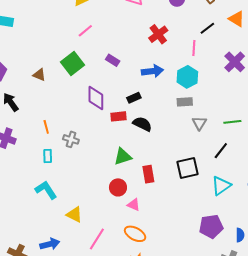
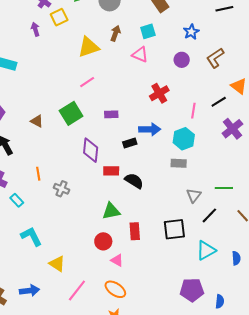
black line: (207, 28) -> (219, 102), moved
purple rectangle: (113, 60) -> (111, 114), turned -40
black rectangle: (134, 98) -> (130, 143), moved
gray triangle: (199, 123) -> (194, 195), moved
cyan rectangle: (48, 156) -> (17, 200), moved, turned -48

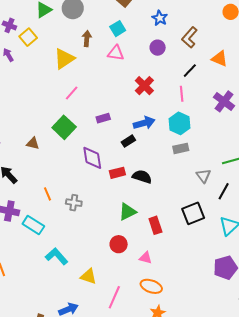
black line: (219, 102) -> (190, 71), moved
cyan rectangle: (17, 200) -> (33, 225), size x1.5
red circle: (103, 241) -> (119, 244), moved

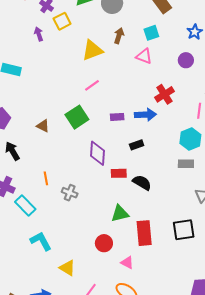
blue arrow: (144, 123) -> (145, 115), moved
red rectangle: (155, 225) -> (144, 233), size x1.4

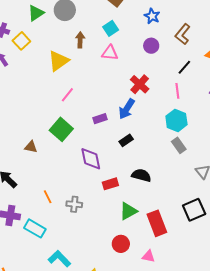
blue arrow: (145, 115) -> (127, 109), turned 140
gray rectangle: (186, 164) -> (179, 145), turned 70
red rectangle: (119, 173) -> (110, 184), moved

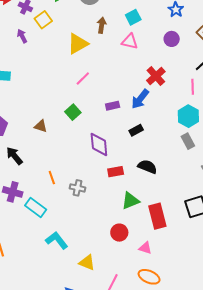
green square: (61, 129) -> (73, 112), size x0.7

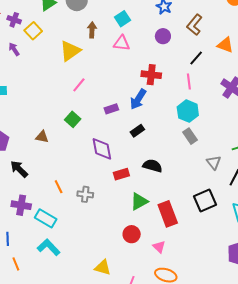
red cross: (156, 76) -> (151, 75), turned -36
cyan L-shape: (57, 240) -> (49, 247), moved
pink triangle: (145, 248) -> (159, 247), turned 32

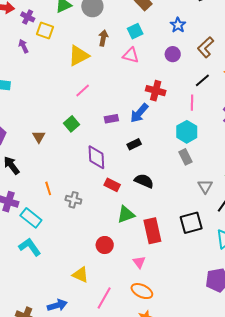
yellow square: (33, 31) -> (45, 30), turned -36
brown triangle: (42, 137) -> (39, 137), turned 40
red rectangle: (121, 174) -> (112, 185), turned 35
red circle: (132, 234) -> (105, 245), moved

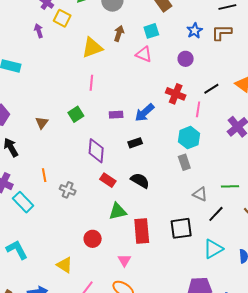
brown L-shape: (206, 47) -> (222, 33), moved, turned 35
pink line: (83, 91) -> (91, 83), turned -49
red cross: (156, 91) -> (176, 94), moved
gray triangle: (205, 186) -> (200, 194), turned -42
cyan L-shape: (30, 247) -> (17, 250), moved

